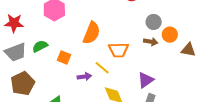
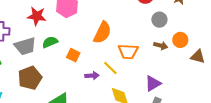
gray circle: (154, 22) -> (159, 20), moved
red star: (14, 23) -> (37, 16), moved

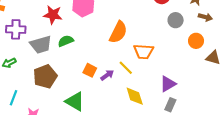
brown arrow: (161, 46) -> (205, 17), moved
orange square: (73, 55) -> (90, 70), moved
purple arrow: (92, 76) -> (107, 75), turned -32

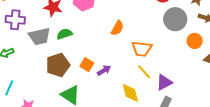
gray circle: (176, 20) -> (175, 19), size x1.5
orange semicircle: (118, 32) -> (117, 28), size x0.7
yellow line: (126, 68) -> (144, 72), moved
brown pentagon: (45, 76) -> (58, 65), moved

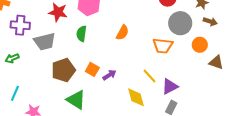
green semicircle: (64, 34) -> (81, 34), moved, turned -63
orange trapezoid: (142, 49) -> (163, 46), moved

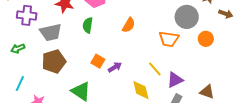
brown arrow: (210, 21) -> (226, 14), moved
brown triangle: (216, 62) -> (207, 92), moved
brown pentagon: (63, 70) -> (54, 61), moved

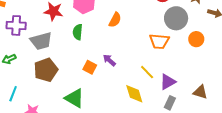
orange semicircle: (129, 25) -> (115, 20), moved
purple arrow: (115, 67) -> (109, 60), moved, turned -104

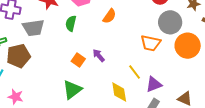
orange circle: (196, 39) -> (188, 46), size x1.6
brown pentagon: (46, 70) -> (18, 56), moved
green triangle: (74, 98) -> (72, 90), moved, turned 45

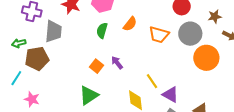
green semicircle: (71, 23) -> (102, 30), moved
gray trapezoid: (33, 28) -> (53, 31), turned -80
orange trapezoid: (151, 43) -> (159, 35), moved
purple triangle: (154, 84) -> (170, 95), turned 48

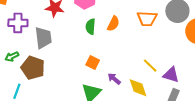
orange semicircle: (130, 24) -> (113, 24), moved
brown pentagon: (37, 59) -> (33, 68), turned -30
purple arrow: (117, 63) -> (114, 79), moved

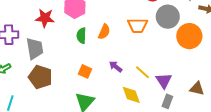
brown pentagon: (33, 68) -> (40, 77), moved
purple triangle: (171, 75) -> (164, 81), turned 42
purple arrow: (114, 79) -> (116, 67), moved

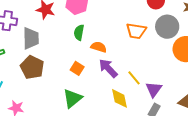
orange semicircle: (104, 32) -> (99, 47), moved, turned -105
purple arrow: (116, 67) -> (108, 68), size x1.5

